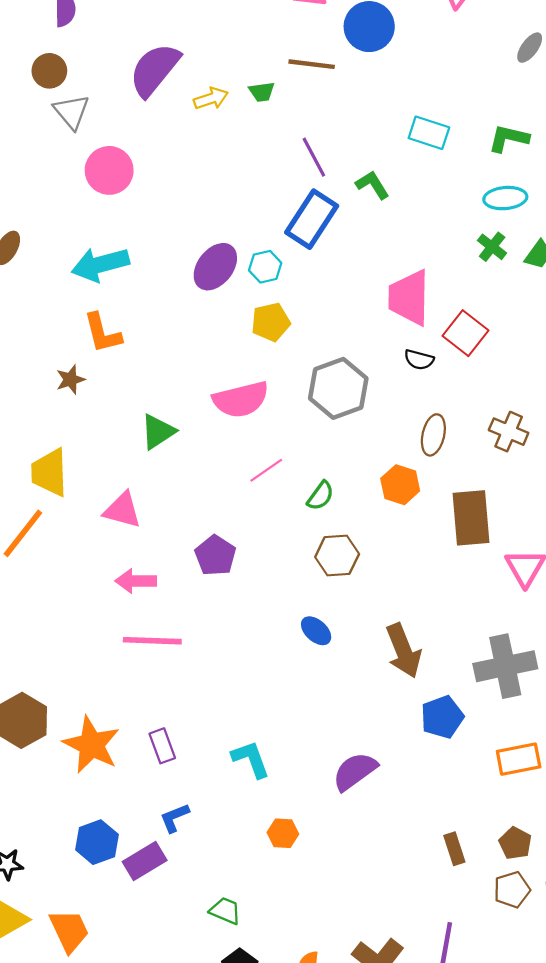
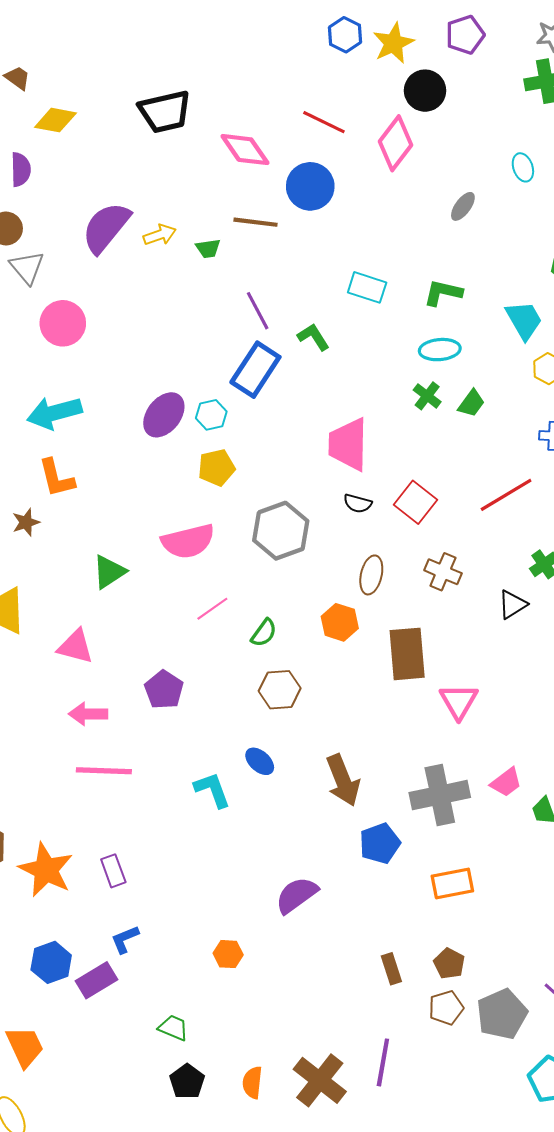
yellow arrow: (211, 98) -> (160, 235), moved
red square: (465, 333) -> (416, 502), moved
cyan L-shape: (251, 759) -> (212, 790), moved

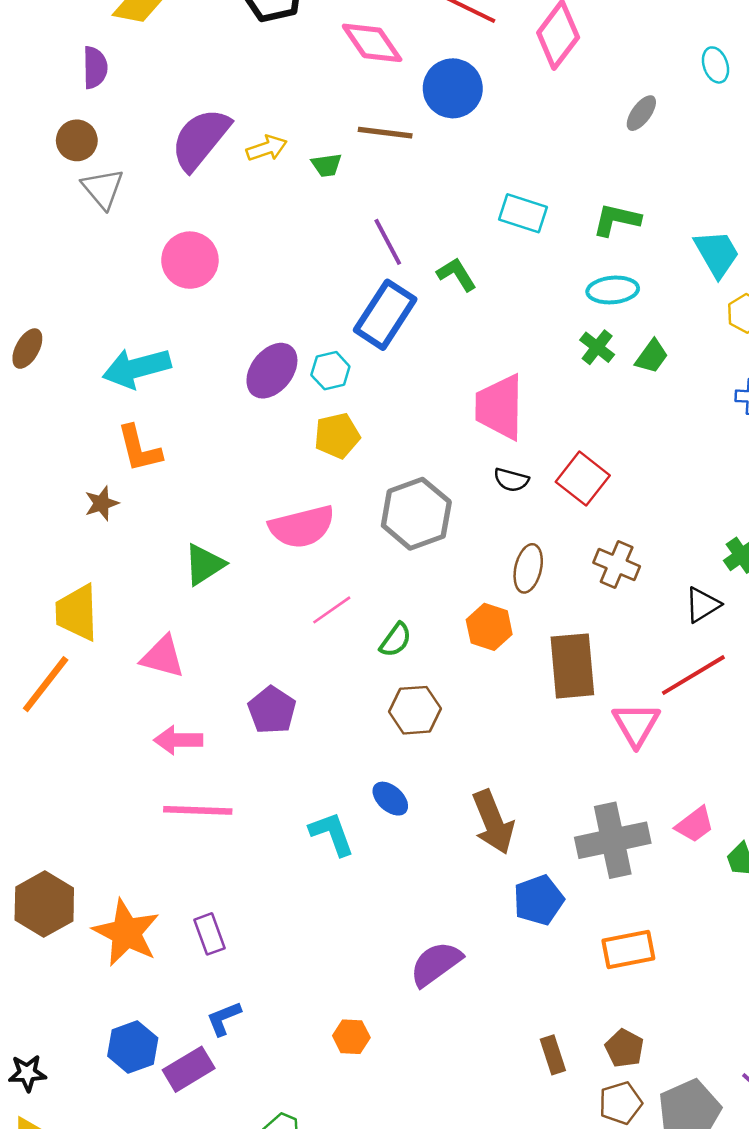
pink circle: (63, 323) -> (190, 260), moved
red line: (506, 495) -> (693, 675), moved

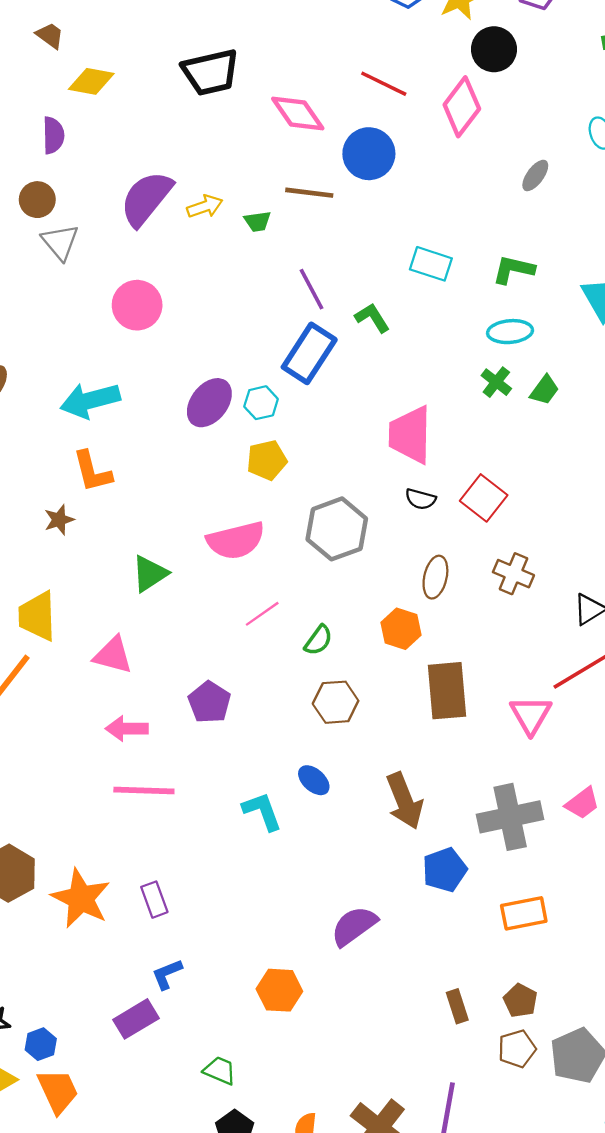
brown rectangle: (572, 666) -> (447, 691), moved
orange hexagon: (351, 1037) -> (279, 990), size x1.4
blue hexagon: (133, 1047) -> (41, 1044), moved, size x0.7

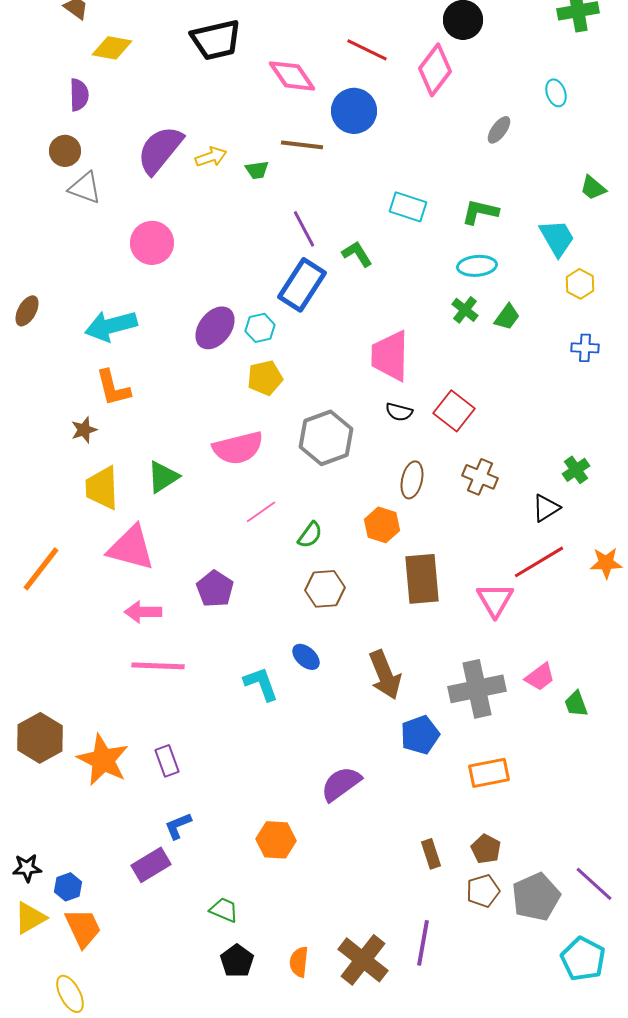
gray triangle: (60, 242) -> (85, 188), turned -30
yellow trapezoid: (37, 616) -> (102, 488), moved
pink triangle: (113, 655) -> (131, 548), size x1.4

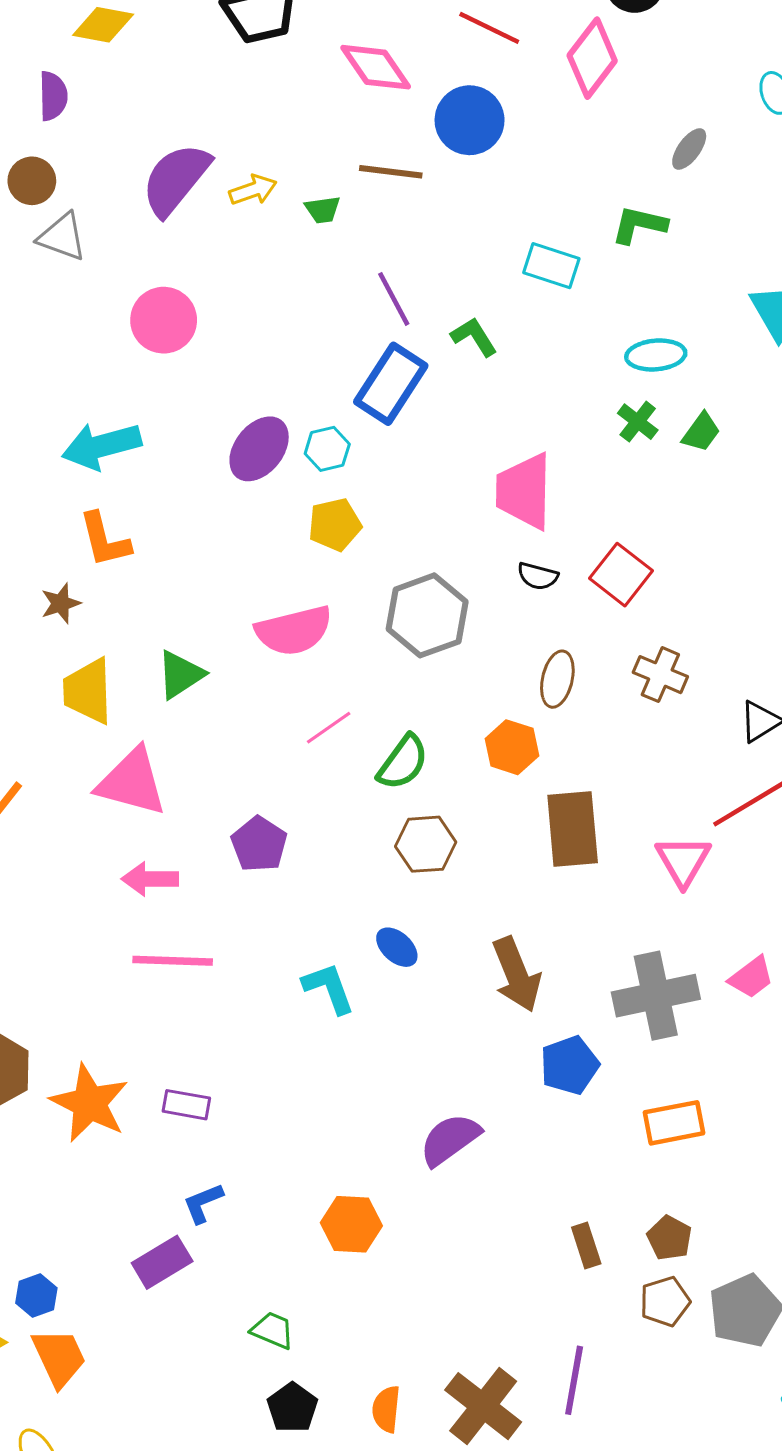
green L-shape: (480, 212) -> (639, 225), moved
green semicircle: (310, 535) -> (403, 762), size x1.4
purple rectangle: (167, 761) -> (186, 1105), turned -60

